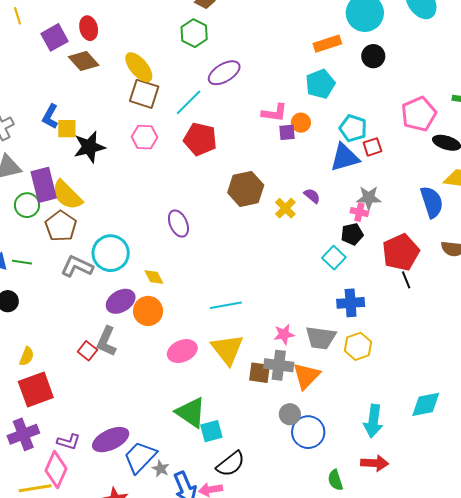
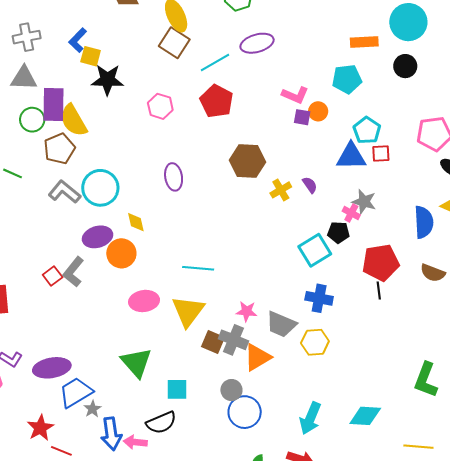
pink hexagon: (144, 137) -> (160, 106), moved
cyan square: (334, 258) -> (315, 250), size x1.4
cyan square: (211, 431) -> (177, 389), moved

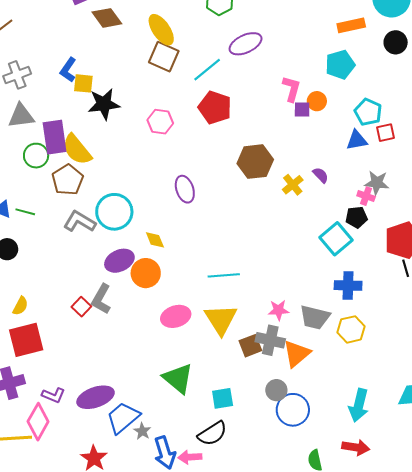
pink L-shape: (295, 95) -> (292, 89), turned -88
blue triangle: (351, 156) -> (357, 140), size x0.7
brown square: (213, 342) -> (250, 346), turned -35

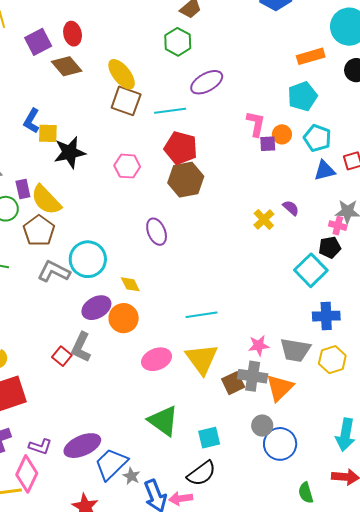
cyan line: (207, 70) -> (170, 111), turned 36
cyan pentagon: (368, 112) -> (317, 138), moved
purple rectangle: (55, 137) -> (23, 189), size x0.6
brown hexagon: (255, 162) -> (186, 180), moved

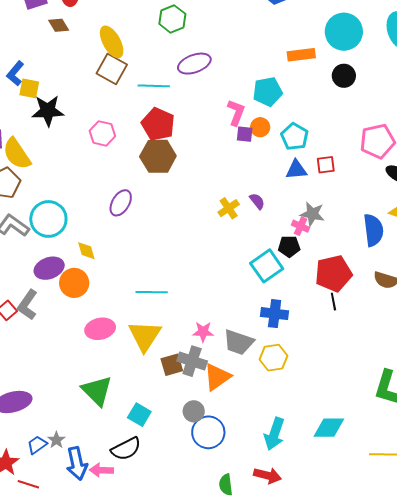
brown diamond: (67, 66) -> (59, 25), size x0.7
cyan pentagon: (302, 96) -> (268, 92), moved
purple ellipse: (157, 232) -> (121, 203), turned 44
cyan square: (209, 438) -> (139, 415), turned 35
blue trapezoid: (111, 464) -> (37, 445), moved, size x0.6

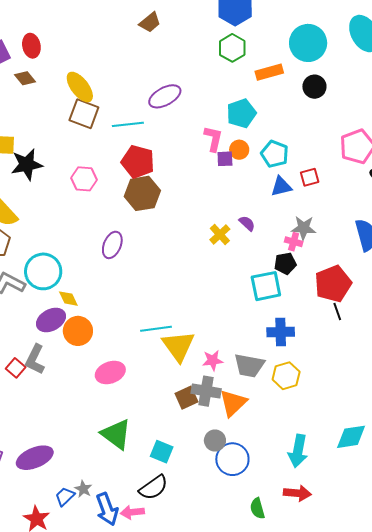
green hexagon: (172, 19) -> (232, 48), moved
yellow diamond: (86, 251) -> (68, 299), moved
cyan square: (267, 266) -> (266, 286), turned 32
yellow triangle: (145, 336) -> (178, 346), moved

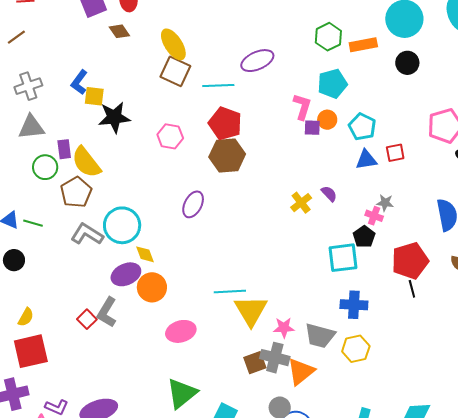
green hexagon: (232, 48) -> (328, 37), moved
gray star: (304, 228) -> (385, 203), size x0.7
black pentagon: (285, 263) -> (364, 237), turned -30
green triangle: (116, 434) -> (182, 393), turned 40

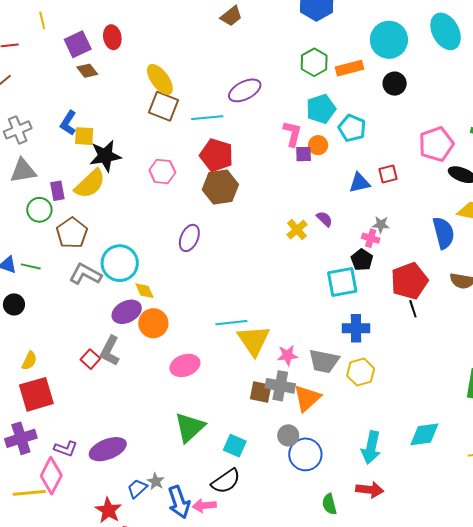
brown diamond: (119, 31) -> (87, 71), moved
cyan pentagon: (362, 127) -> (352, 128), moved
yellow semicircle: (86, 162) -> (90, 184), moved, turned -92
brown square: (255, 363) -> (261, 392), turned 35

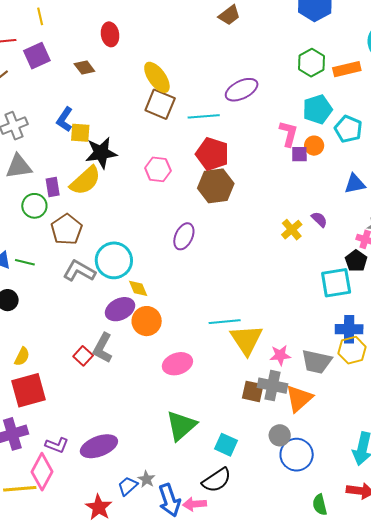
purple square: (78, 44) -> (37, 56), moved
yellow hexagon: (361, 372) -> (352, 350), moved

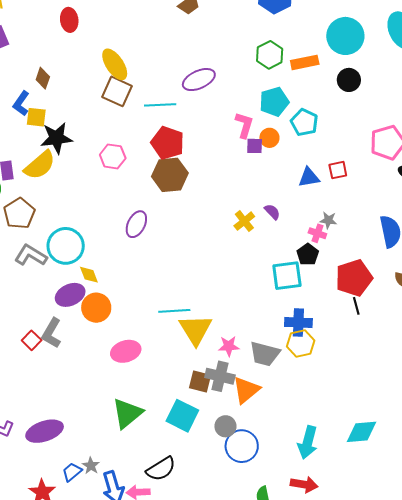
brown diamond: (84, 68) -> (43, 78), moved, turned 55
cyan square: (226, 445) -> (182, 416), moved, size x1.4

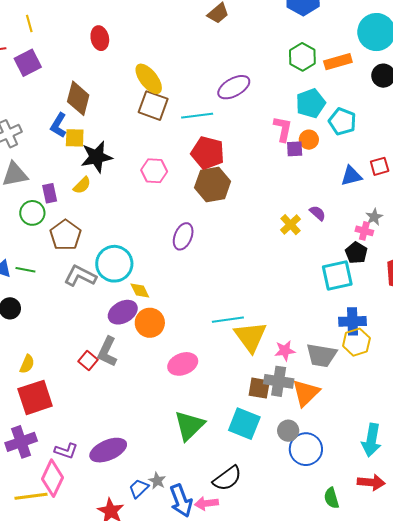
brown diamond: (43, 78) -> (78, 98), size x1.6
yellow semicircle: (40, 165) -> (82, 185), size x0.6
gray star: (328, 220) -> (374, 217), turned -30

